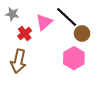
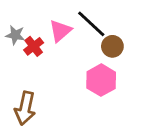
gray star: (12, 14) -> (15, 35), moved
brown arrow: (18, 61) -> (25, 108), moved

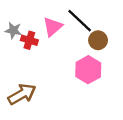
red cross: (34, 46) -> (29, 40), turned -35
brown arrow: (25, 108) -> (22, 94), turned -132

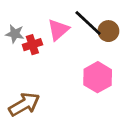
red cross: (29, 40) -> (32, 45), turned -35
brown circle: (98, 40) -> (108, 31), moved

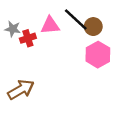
pink triangle: (58, 30) -> (50, 25), turned 36
pink hexagon: (98, 77) -> (98, 55), moved

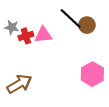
pink triangle: (50, 25) -> (43, 35), moved
pink hexagon: (98, 55) -> (92, 74), moved

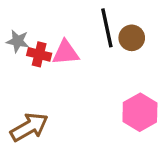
black line: (71, 19) -> (107, 28), turned 35
red cross: (26, 36) -> (39, 54), turned 32

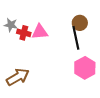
black line: (107, 28) -> (76, 38), moved

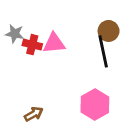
pink hexagon: (85, 68) -> (95, 104), moved
brown arrow: (18, 77) -> (34, 114), moved, size x0.6

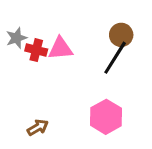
gray star: (15, 34) -> (16, 38), turned -30
black line: (103, 51) -> (115, 58), turned 44

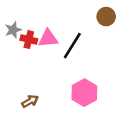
brown circle: (121, 35) -> (106, 17), moved
black line: (115, 58) -> (72, 46), moved

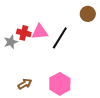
gray star: (13, 30) -> (11, 42), moved
pink hexagon: (84, 93) -> (60, 84), moved

